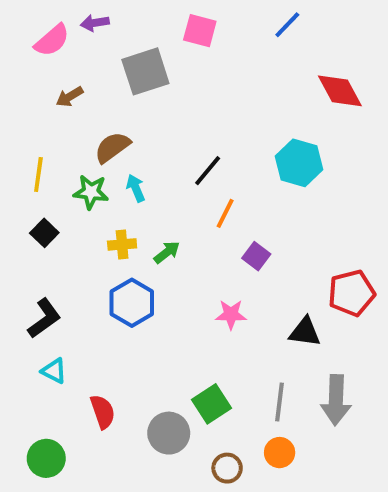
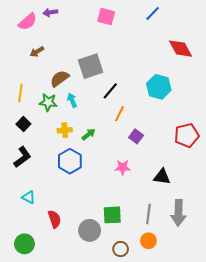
gray square: (145, 71) -> (91, 66), moved
red pentagon: (351, 293) -> (187, 135), moved
black L-shape: (44, 318) -> (22, 157), moved
green square: (211, 404) -> (112, 215), turned 30

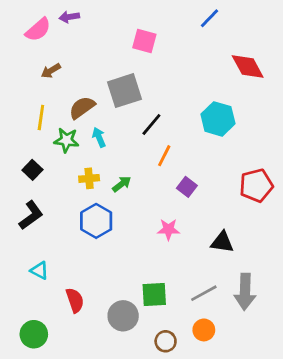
pink square: (106, 17) -> (144, 41), moved
yellow line: (20, 93) -> (41, 117), moved
gray line: (148, 214) -> (204, 293), turned 54

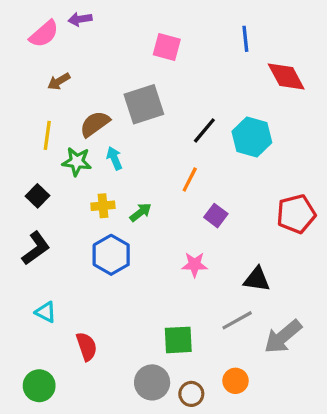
blue line: (209, 18) -> (245, 39), moved, turned -50
black line: (151, 125) -> (204, 130), moved
gray arrow: (245, 292) -> (283, 337), turned 48
gray line: (204, 293) -> (237, 320), moved
gray circle: (123, 316) -> (152, 382), moved

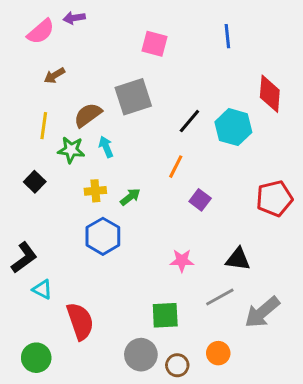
red diamond: (286, 76) -> (270, 94), moved, turned 33
black L-shape: (36, 248) -> (24, 258), moved
pink star: (195, 265) -> (182, 261), moved
red semicircle: (87, 346) -> (80, 321), size x1.4

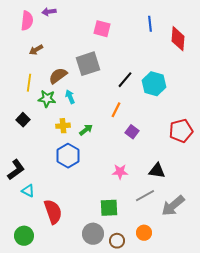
pink semicircle: (41, 32) -> (27, 21), turned -42
red diamond: (270, 94) -> (178, 39), moved

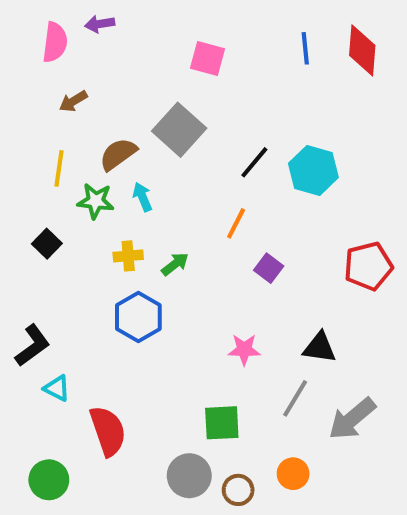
red diamond: (178, 39) -> (362, 50), moved
gray square: (88, 64) -> (179, 130), turned -30
gray line: (145, 196) -> (295, 398), turned -30

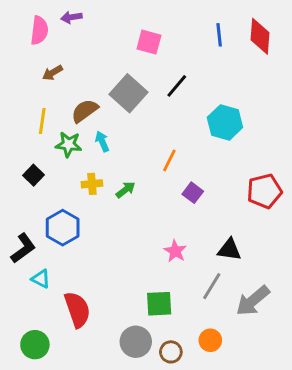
black line: (254, 162) -> (177, 86), moved
blue hexagon: (138, 317) -> (63, 228), moved
pink star: (244, 350) -> (175, 251), turned 30

